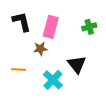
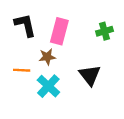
orange line: (19, 69) -> (22, 70), moved
cyan cross: (53, 80) -> (48, 86), moved

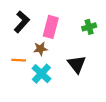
black L-shape: (25, 25) -> (22, 22), turned 55

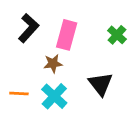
green cross: (89, 27) -> (117, 35), turned -32
orange line: (19, 60) -> (19, 93), moved

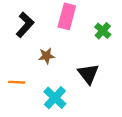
pink rectangle: (67, 35) -> (67, 16), moved
cyan cross: (54, 96) -> (55, 98), moved

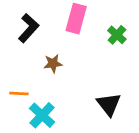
black triangle: (88, 74) -> (109, 104), moved
cyan cross: (55, 98) -> (42, 115), moved

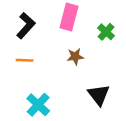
brown star: (53, 63) -> (75, 57), moved
orange line: (19, 93) -> (25, 60), moved

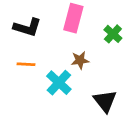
black L-shape: (26, 26) -> (27, 27), turned 65
cyan cross: (38, 105) -> (59, 83), moved

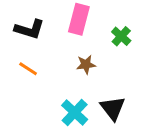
orange line: (26, 64) -> (28, 69), turned 30
cyan cross: (59, 83) -> (75, 112), moved

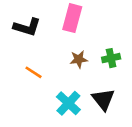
green cross: (121, 36) -> (111, 58), moved, turned 36
orange line: (28, 69) -> (34, 72), moved

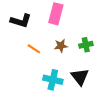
orange line: (34, 72) -> (34, 49), moved
cyan cross: (68, 103) -> (53, 80), turned -30

